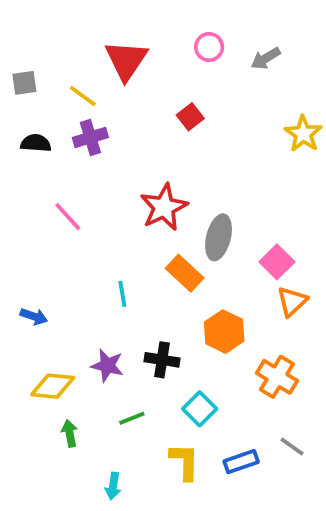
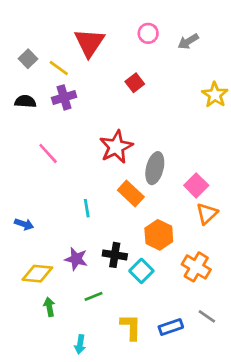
gray square: (24, 83) -> (28, 59), moved, turned -36
cyan square: (200, 409) -> (141, 271), moved

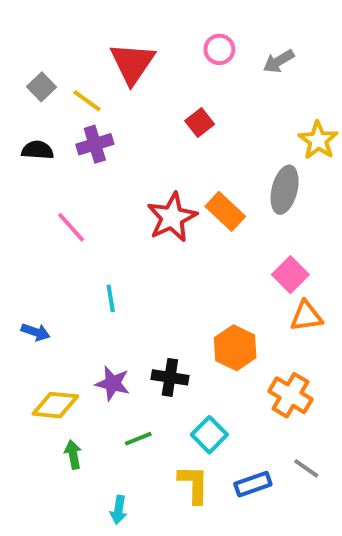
gray ellipse: (155, 168) -> (285, 190), moved
orange rectangle: (131, 194) -> (225, 211), moved
cyan line: (87, 208) -> (111, 298), moved
orange triangle: (207, 214) -> (306, 316), turned 35
cyan square: (141, 271) -> (209, 435), moved

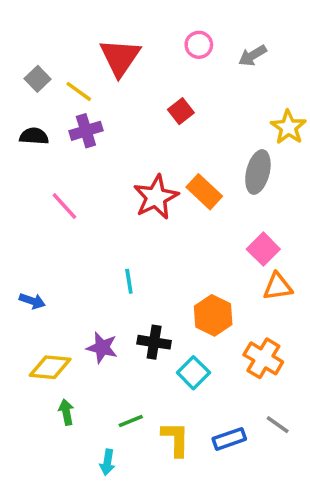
cyan line: (111, 298) -> (129, 281), moved
cyan square: (209, 435) -> (193, 373), moved
green line: (138, 439) -> (131, 421), moved

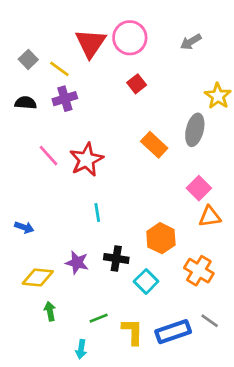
pink circle: (199, 45) -> (130, 38), moved, size x1.6
red star: (156, 197) -> (86, 160), moved
blue rectangle: (229, 439) -> (173, 332), size x1.4

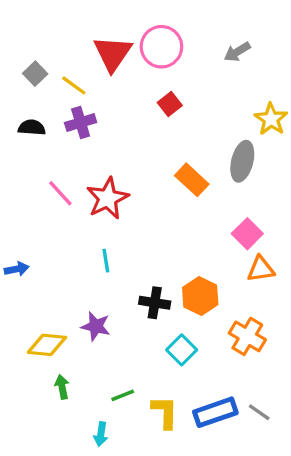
cyan line: (97, 212) -> (106, 261), moved
blue arrow: (24, 227) -> (17, 269), moved, turned -30
black cross: (116, 258) -> (155, 303), moved
gray line: (210, 321) -> (259, 412), moved

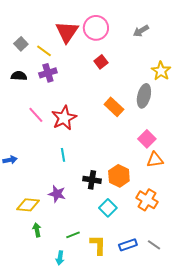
blue rectangle: (215, 412) -> (128, 245), size x0.7

